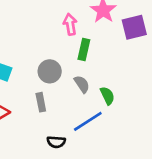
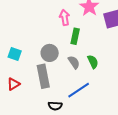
green semicircle: (107, 96) -> (93, 62), moved
gray rectangle: (41, 102) -> (43, 76), size x1.6

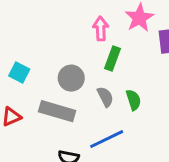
gray rectangle: (43, 76) -> (57, 111), turned -70

